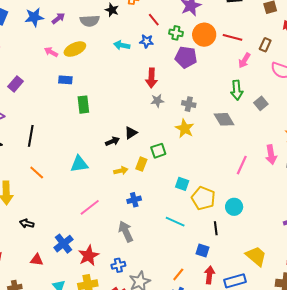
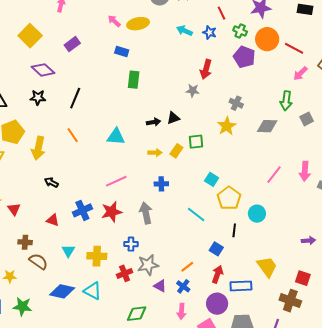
gray star: (157, 101) -> (193, 91), moved
gray diamond: (224, 119) -> (267, 126), turned -70
red star: (89, 256) -> (112, 212), moved

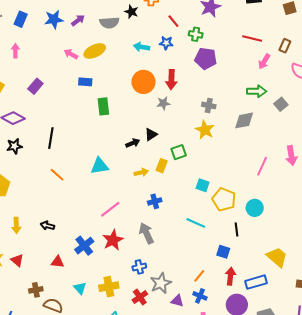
orange circle: (267, 39) -> (143, 82), moved
green arrow: (286, 101) -> (257, 91), turned -84
yellow arrow: (38, 148) -> (16, 225), moved, size x0.7

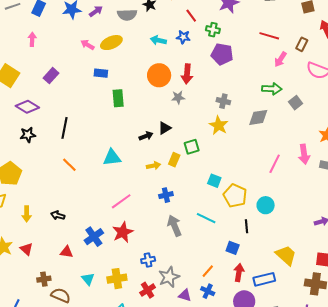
gray arrow: (146, 233) -> (174, 226), moved

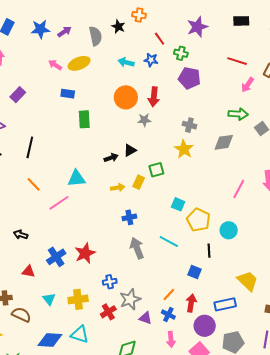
gray semicircle: (127, 15) -> (96, 36), turned -102
pink line: (121, 201) -> (59, 203), moved
red arrow: (239, 273) -> (191, 303), moved

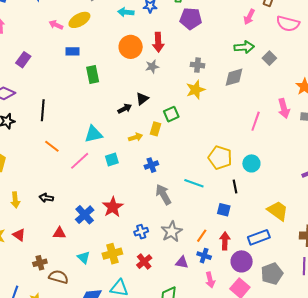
yellow star: (184, 149) -> (196, 90), turned 30
cyan square: (178, 204) -> (112, 159), moved, turned -32
gray star: (130, 299) -> (172, 232), moved

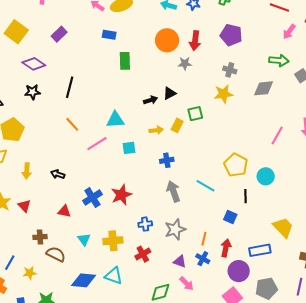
purple pentagon: (191, 19) -> (231, 35), moved
orange line: (202, 236) -> (204, 239), turned -32
pink arrow: (210, 280) -> (187, 284), moved, turned -42

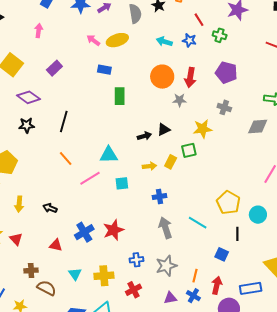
yellow star: (224, 94) -> (203, 129), moved
purple triangle: (180, 261) -> (170, 298), turned -32

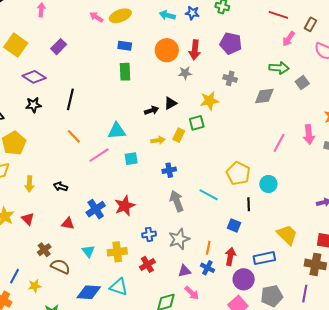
blue rectangle: (104, 70) -> (125, 46), moved
brown cross: (31, 270) -> (44, 250), turned -32

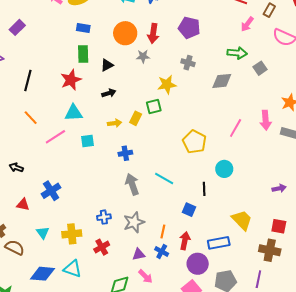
black triangle: (170, 103) -> (107, 65), moved
yellow pentagon: (238, 173) -> (194, 142), moved
red star: (125, 206) -> (71, 80), moved

